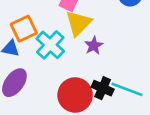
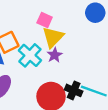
purple star: (94, 46) -> (55, 55), moved

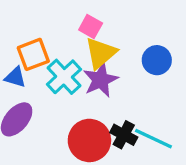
blue circle: (95, 13) -> (157, 60), moved
purple star: (55, 55) -> (101, 80), size x1.5

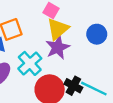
cyan cross: (64, 77) -> (30, 63), moved

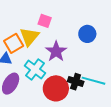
yellow triangle: (58, 29) -> (29, 37), moved

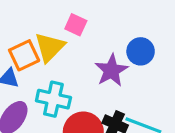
purple star: (56, 51) -> (111, 70), moved
cyan cross: (35, 69) -> (53, 99), turned -30

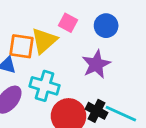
blue circle: (141, 51) -> (106, 26), moved
orange square: (24, 55) -> (22, 46), turned 30

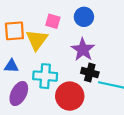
orange square: (22, 46) -> (14, 31), moved
black cross: (96, 111) -> (90, 73), moved

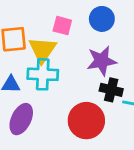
purple star: (83, 50) -> (102, 61), turned 30
cyan cross: (45, 76) -> (43, 74), moved

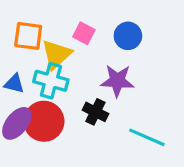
black cross: (111, 90) -> (95, 112), moved
red circle: (86, 121) -> (44, 121), moved

